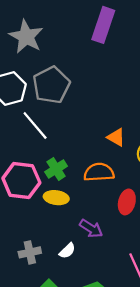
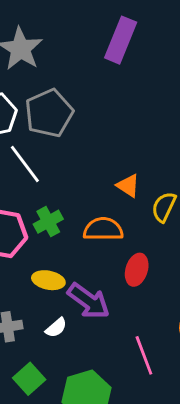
yellow ellipse: (56, 198) -> (48, 280), moved
purple arrow: (91, 228) -> (89, 301), size x1.4

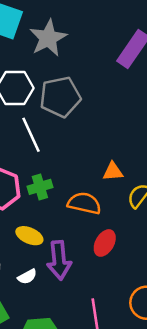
orange triangle: (128, 186) -> (113, 172), turned -50
purple arrow: (89, 301) -> (59, 260), turned 36

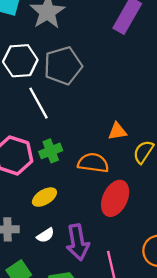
yellow ellipse: (29, 236) -> (44, 197), turned -50
red ellipse: (105, 243) -> (115, 198), size x1.4
purple arrow: (59, 260) -> (78, 242), moved

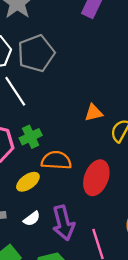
orange semicircle: (93, 163) -> (56, 160), moved

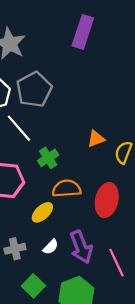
green cross: (31, 137) -> (48, 158), moved

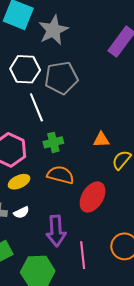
yellow ellipse: (42, 212) -> (19, 182), moved
white semicircle: (51, 247) -> (21, 212), moved

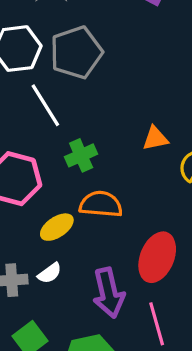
yellow ellipse: (19, 182) -> (57, 227), moved
red ellipse: (93, 197) -> (157, 257), moved

